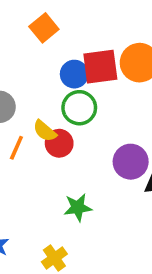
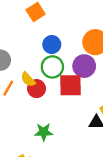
red square: (100, 67) -> (71, 85), moved
purple circle: (131, 162) -> (84, 66), moved

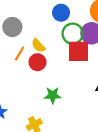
green circle: (52, 67) -> (73, 34), moved
red circle: (37, 89) -> (38, 62), moved

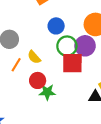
red circle: (38, 62) -> (38, 80), moved
green star: (53, 95) -> (47, 92), moved

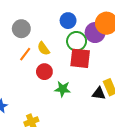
purple circle: (85, 46) -> (95, 33), moved
green star: (47, 92) -> (63, 89), moved

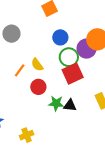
gray circle: (21, 29) -> (11, 34), moved
red square: (80, 58) -> (73, 74), turned -30
black triangle: (99, 93) -> (70, 105), moved

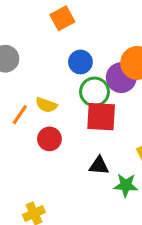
yellow semicircle: (37, 65) -> (46, 105), turned -32
red square: (73, 74) -> (101, 117), turned 30
green star: (56, 103) -> (126, 185), moved

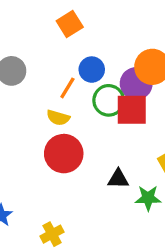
orange line: (20, 115) -> (67, 88), moved
red square: (101, 117) -> (132, 110), moved
red circle: (49, 139) -> (64, 154), size x1.5

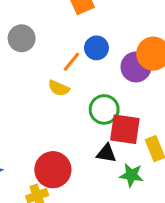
green circle: (109, 100) -> (104, 109), moved
red square: (132, 110) -> (125, 129), moved
red circle: (64, 154) -> (53, 170), moved

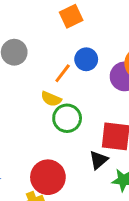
green circle: (104, 109) -> (67, 118), moved
black triangle: (106, 153) -> (99, 160), turned -48

